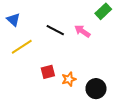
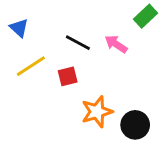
red square: (48, 72) -> (68, 76), moved
orange star: (69, 79) -> (97, 112), size x1.5

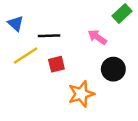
black line: (78, 43) -> (49, 36), moved, turned -30
black circle: (135, 125) -> (113, 69), moved

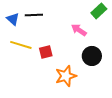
black line: (49, 36) -> (34, 15), moved
yellow line: (26, 56) -> (21, 45), turned 50

